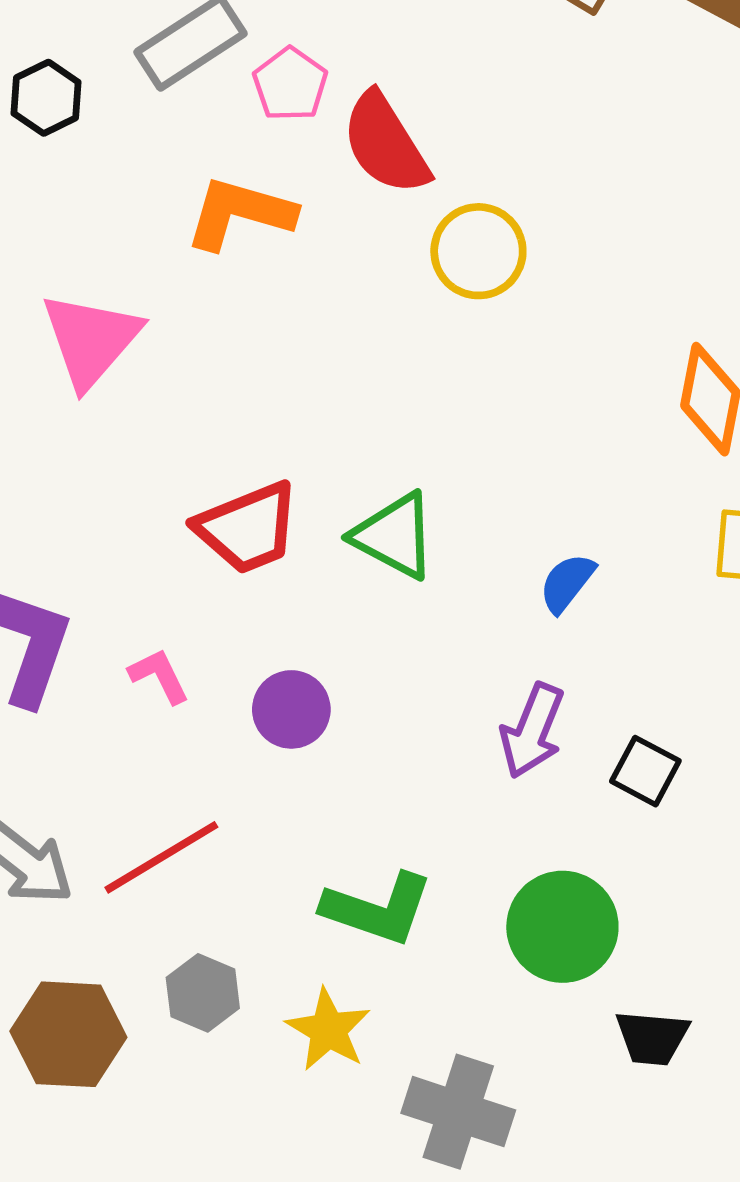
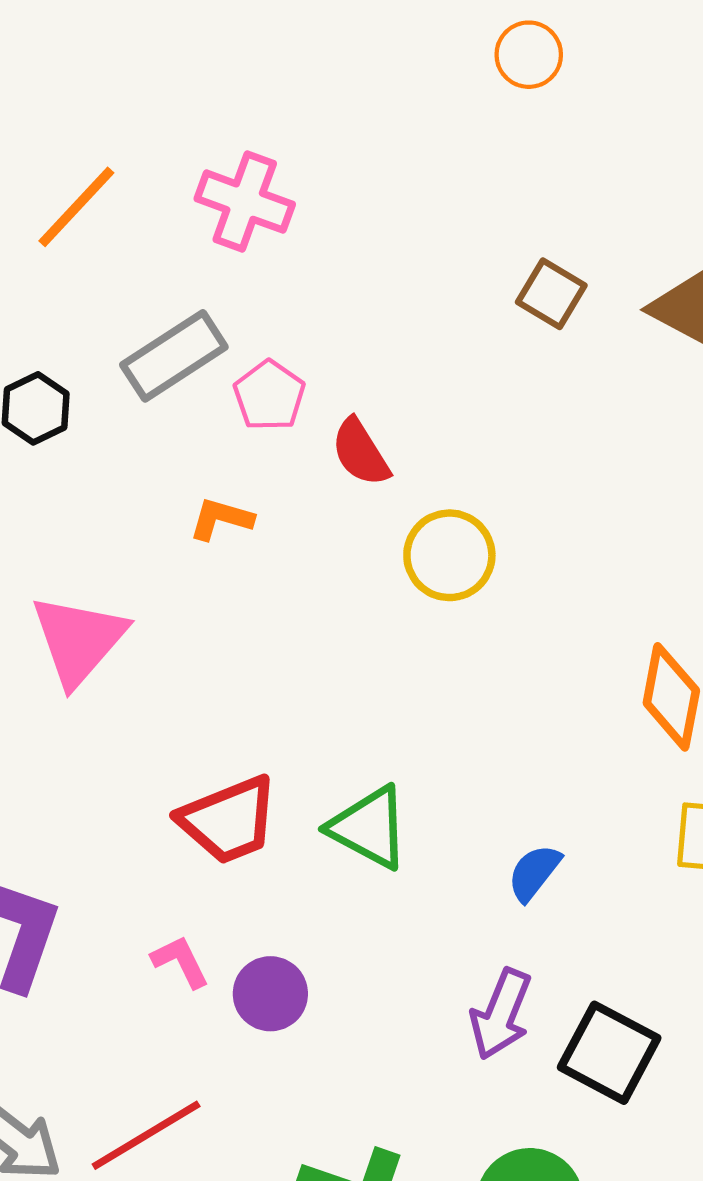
red semicircle: (385, 144) -> (360, 452), size x0.7
orange L-shape: (240, 213) -> (221, 519), size x0.6
pink L-shape: (159, 676) -> (180, 962), moved
black square: (645, 771) -> (609, 1053), size x1.5

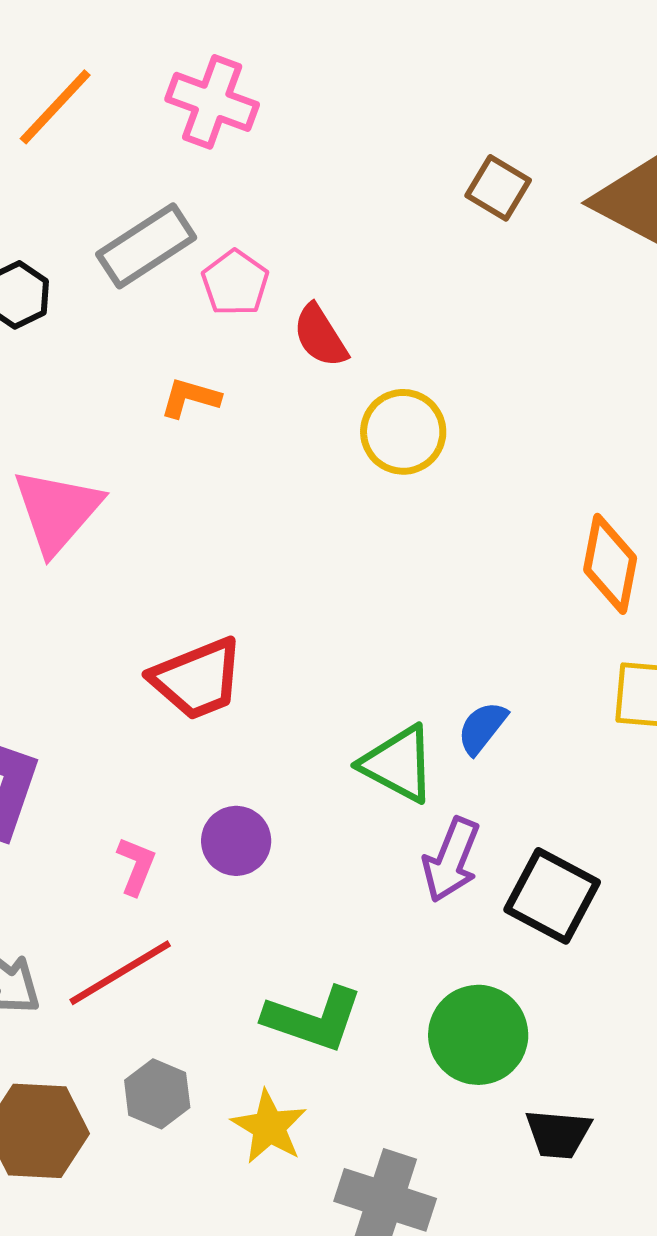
green triangle: (369, 828) -> (398, 764), moved
pink L-shape: (180, 962) -> (136, 866), moved, turned 48

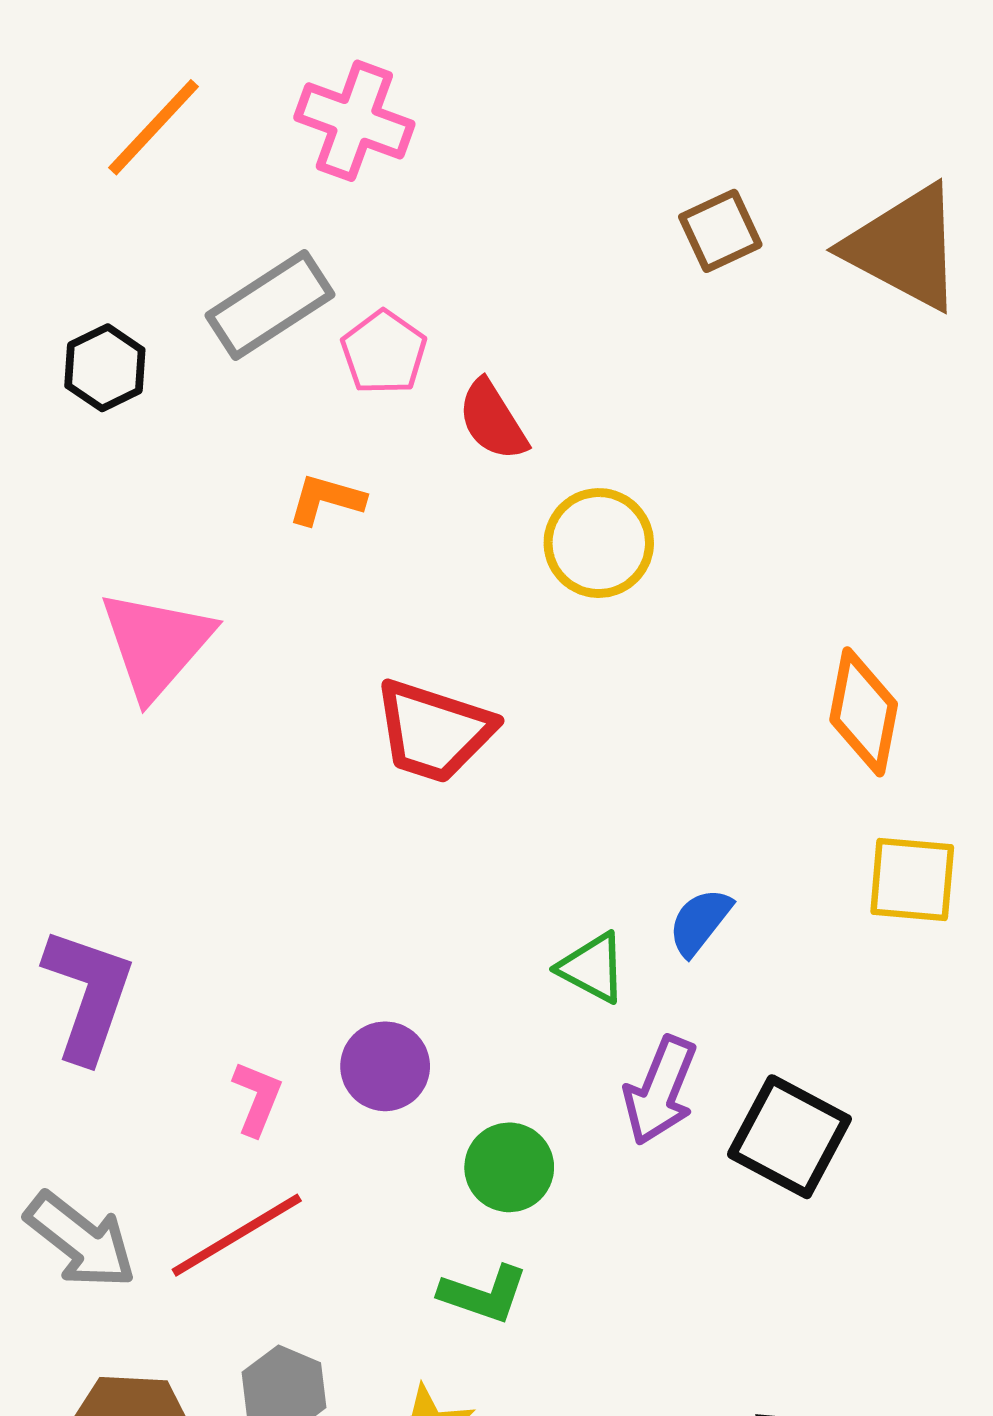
brown square: (498, 188) -> (720, 231), turned 34
red trapezoid: (197, 679) -> (434, 731), moved, turned 40
green triangle: (398, 764) -> (592, 968), size x0.7
green L-shape: (313, 1019) -> (484, 1294), size x0.7
green circle: (478, 1035) -> (509, 1167), moved, size x0.7

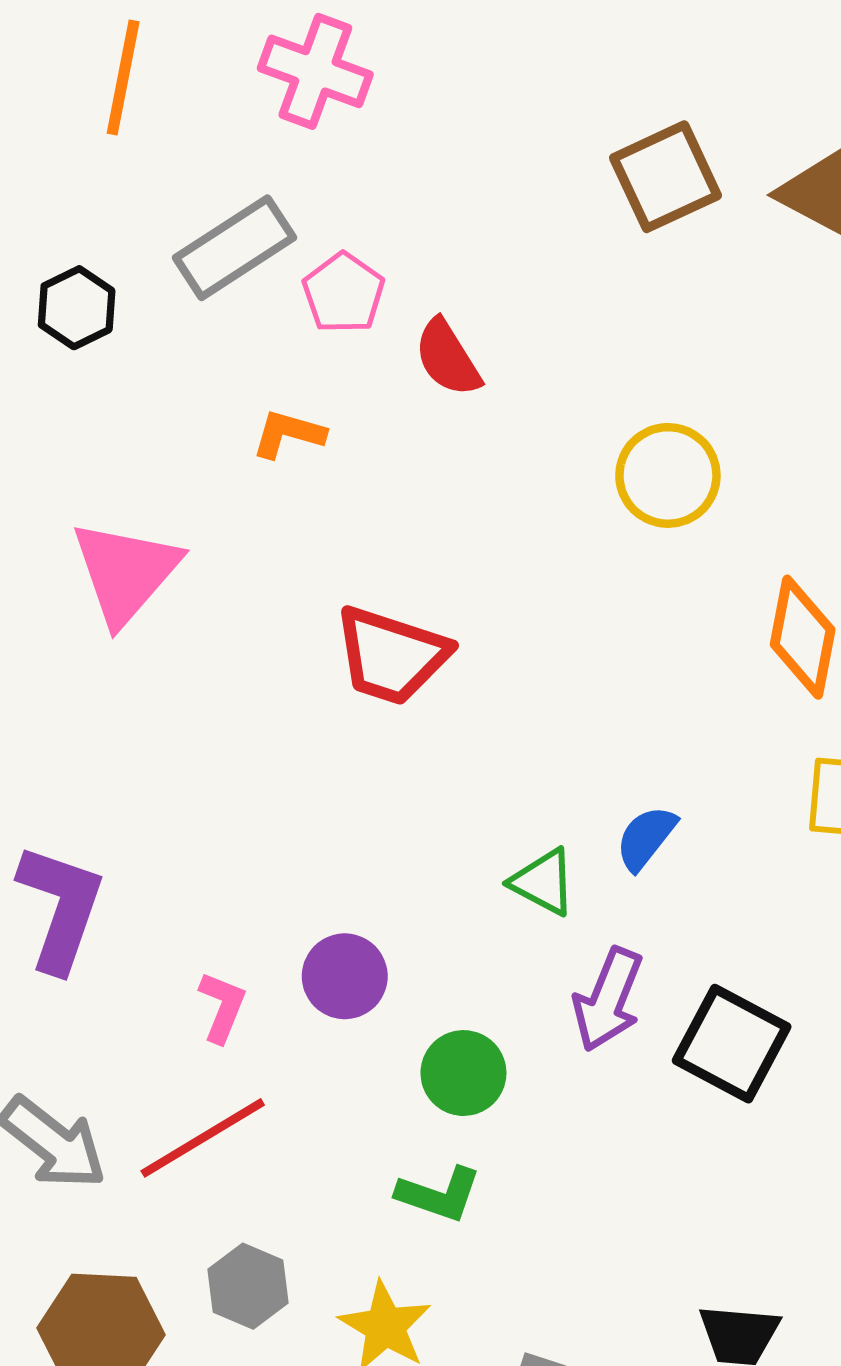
orange line: (154, 127) -> (123, 77), turned -32
brown square: (720, 231) -> (666, 177), size x1.4
yellow circle: (599, 543) -> (668, 475), moved

